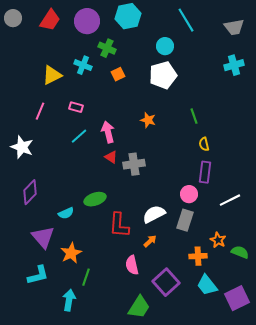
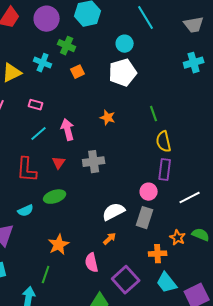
yellow semicircle: (204, 144) -> (164, 142), size x1.5
red triangle: (111, 157) -> (59, 163), moved, turned 32
red L-shape: (119, 225) -> (27, 170), moved
green semicircle: (240, 252) -> (201, 235), moved
orange star: (71, 253) -> (59, 245), moved

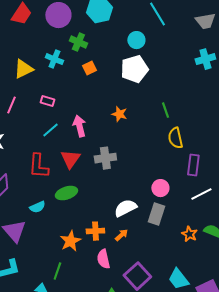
red triangle: (59, 163) -> (70, 159), size x1.5
purple rectangle: (165, 170) -> (193, 165), moved
orange cross: (158, 254) -> (95, 231), moved

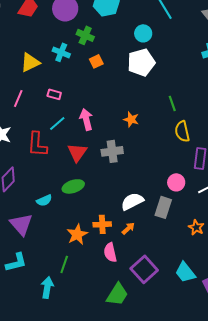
orange star: (119, 114) -> (131, 119), moved
red L-shape: (38, 166) -> (37, 144), moved
pink circle: (160, 188) -> (176, 182), moved

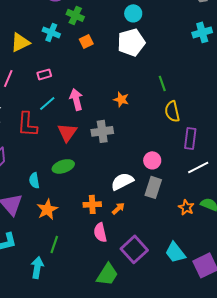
pink rectangle: (54, 94) -> (44, 74), turned -32
pink circle: (176, 182) -> (152, 160), moved
cyan semicircle: (44, 200) -> (34, 180), turned 105
orange star: (77, 234) -> (47, 209), moved

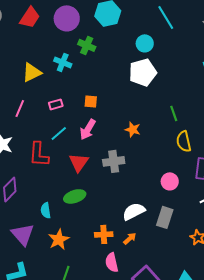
orange square: (86, 41) -> (91, 101), moved, turned 32
pink arrow: (76, 99) -> (88, 129), turned -135
pink circle: (152, 160) -> (170, 181), moved

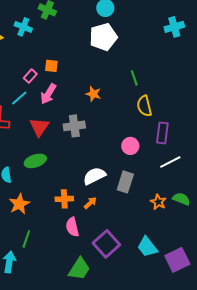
pink rectangle: (56, 104) -> (30, 76), moved, turned -32

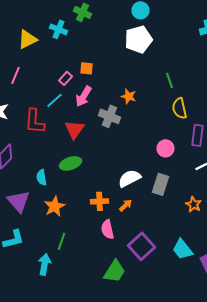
gray cross: (74, 126) -> (110, 116), moved, turned 30

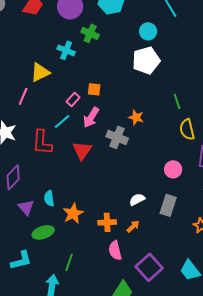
yellow triangle: (28, 39) -> (40, 72), moved
green ellipse: (70, 163) -> (43, 232), moved
white semicircle: (130, 178) -> (137, 199), size x0.7
purple triangle: (18, 201) -> (26, 207), moved, size x0.7
orange star: (54, 206) -> (73, 213), moved

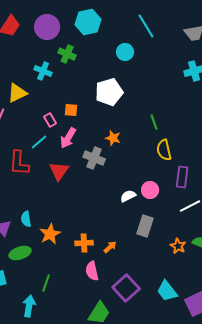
white pentagon: (146, 60) -> (109, 92), moved
pink rectangle: (73, 99) -> (50, 120), turned -72
white semicircle: (137, 199) -> (128, 196), moved

